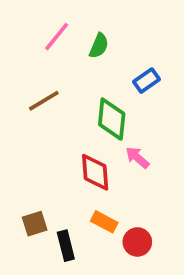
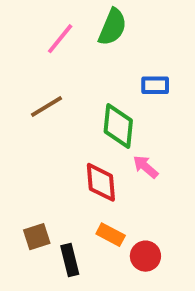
green semicircle: (99, 46) -> (112, 27), moved, size x1.4
blue rectangle: (147, 81) -> (155, 85), turned 35

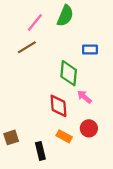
brown line: (46, 107) -> (27, 47), moved
brown square: (37, 237) -> (11, 137), moved
red circle: (145, 256) -> (89, 128), moved

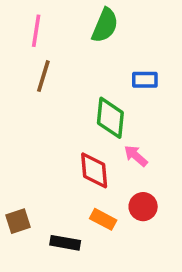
pink line: (35, 22) -> (36, 31), moved, turned -30
brown line: (27, 47) -> (43, 76), turned -42
black rectangle: (40, 151) -> (65, 243), turned -66

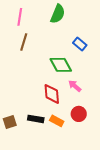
blue rectangle: (145, 80) -> (80, 44), turned 40
green diamond: (110, 118) -> (61, 65), turned -35
black rectangle: (65, 243) -> (36, 119), moved

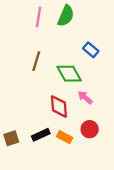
pink line: (20, 17) -> (39, 17), moved
brown line: (24, 42) -> (36, 61), moved
black rectangle: (36, 119) -> (41, 135), turned -35

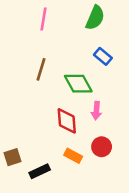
green semicircle: (66, 16) -> (95, 18), moved
pink arrow: (85, 97) -> (96, 111), turned -126
black rectangle: (41, 135) -> (40, 171), moved

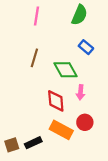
orange rectangle: (73, 156) -> (61, 130), size x1.5
brown square: (13, 157) -> (12, 145), moved

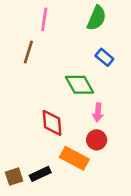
brown line: (34, 58) -> (28, 52), moved
red diamond: (56, 101) -> (52, 123), moved
red circle: (85, 122) -> (97, 140), moved

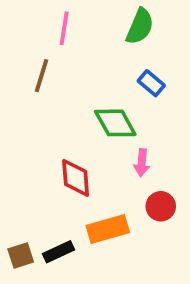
red circle: (97, 140) -> (161, 206), moved
orange rectangle: (74, 158) -> (108, 229), turned -44

